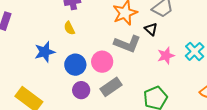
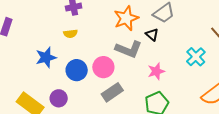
yellow semicircle: (69, 28) -> (70, 34), turned -72
pink star: (166, 56) -> (156, 71), moved
purple circle: (81, 90) -> (59, 98), moved

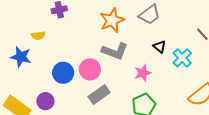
yellow semicircle: (70, 34) -> (38, 36), moved
black triangle: (152, 34) -> (160, 47), moved
blue star: (46, 57) -> (21, 57), moved, turned 30

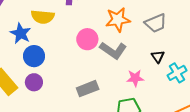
yellow semicircle: (38, 36) -> (43, 17), size x1.6
pink circle: (90, 69) -> (87, 39), moved
blue circle: (63, 73) -> (34, 56), moved

